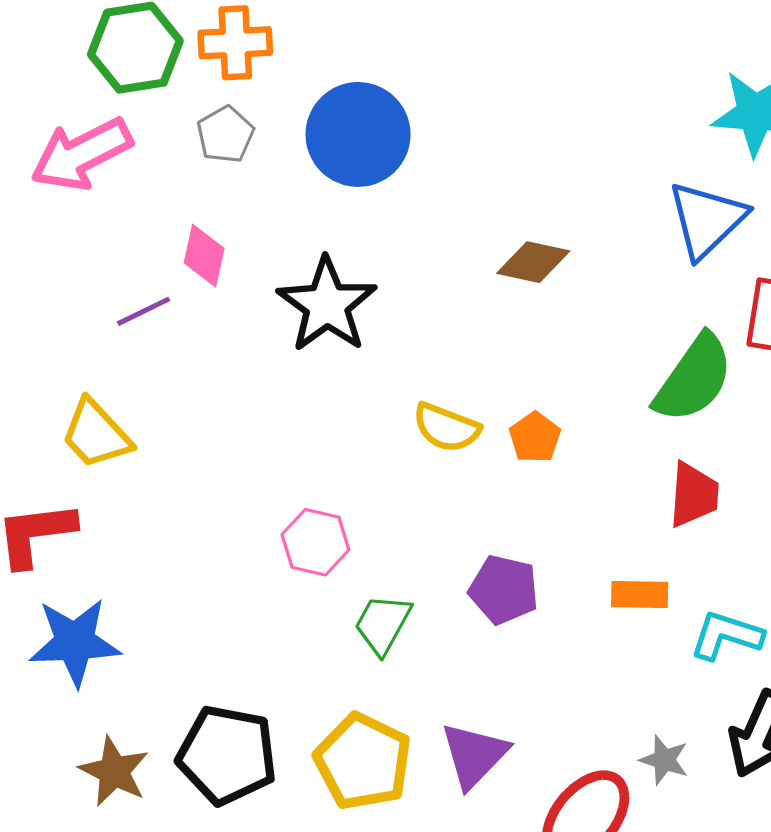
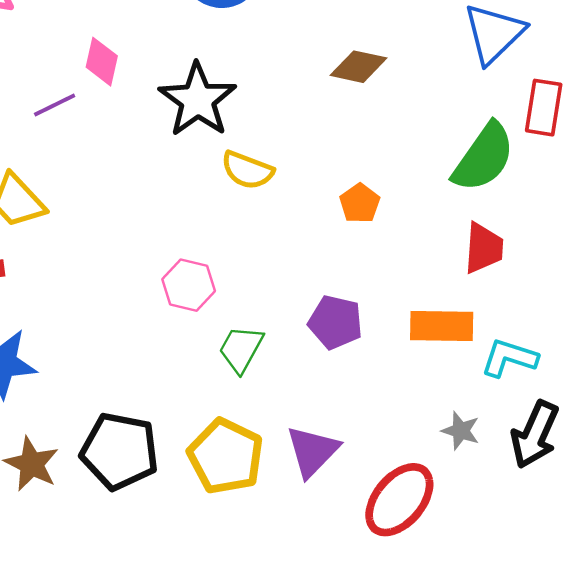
yellow semicircle: (446, 428) -> (247, 170), moved
orange rectangle: (640, 595) -> (442, 326), size x1.4
gray star: (664, 760) -> (461, 431), moved

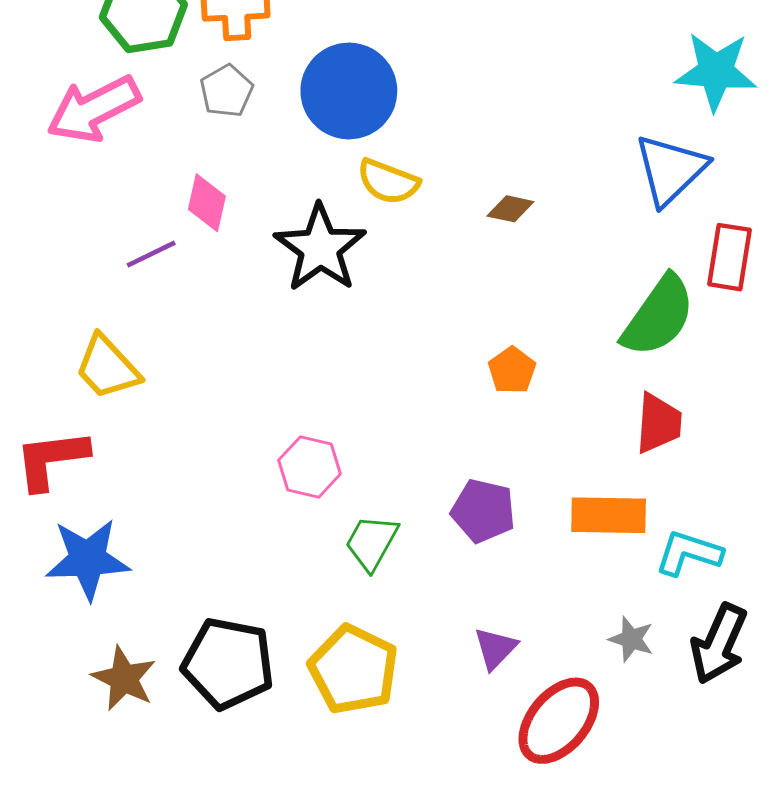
brown diamond: (359, 67) -> (510, 209), size x0.7
yellow semicircle: (247, 170) -> (388, 182), moved
purple triangle: (313, 451) -> (495, 648), moved, size x0.7

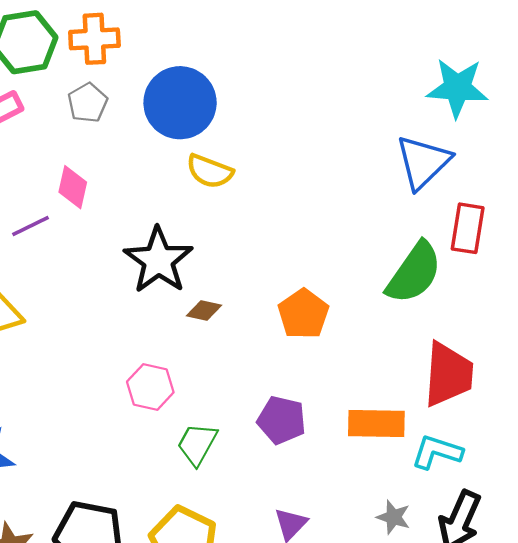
brown diamond: (510, 209) -> (204, 310), moved
black star: (320, 248) -> (158, 260), moved
orange pentagon: (512, 370) -> (303, 314), size x1.4
red trapezoid: (658, 423) -> (448, 374), moved, size x1.4

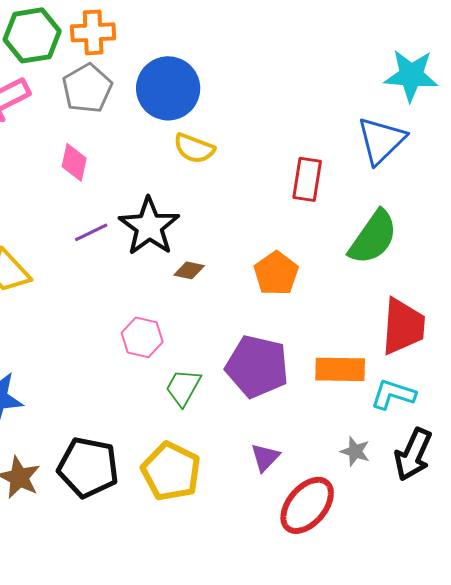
gray pentagon: (88, 103) -> (87, 88), size x1.4
purple line: (30, 226) -> (91, 232), moved
red rectangle: (468, 228) -> (307, 179), moved
purple pentagon: (282, 420) -> (257, 366), size x1.5

